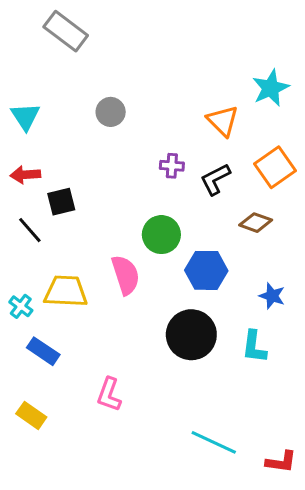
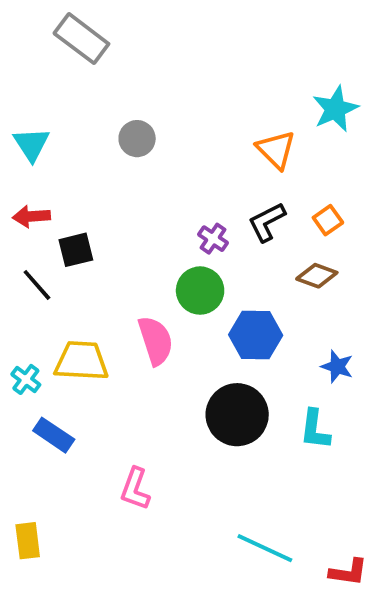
purple cross: (172, 166) -> (213, 239), moved, turned 30
orange square: (275, 167) -> (328, 220), moved, size x0.6
yellow rectangle: (31, 415) -> (28, 541), moved, turned 48

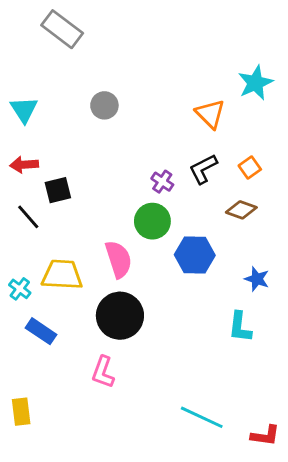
black circle: (237, 415) -> (120, 316), moved

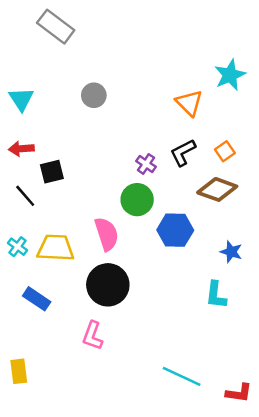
brown diamond: (241, 210) -> (217, 189), size x1.4
cyan cross: (20, 289) -> (18, 247), moved

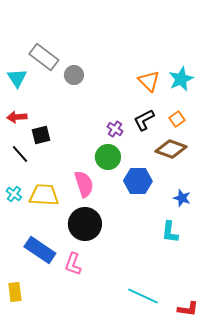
gray rectangle: (56, 27) -> (44, 57), moved
cyan star: (230, 75) -> (181, 79), moved
blue rectangle: (37, 299) -> (40, 250), moved, size x1.4

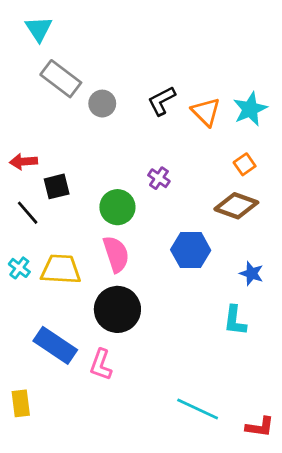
cyan triangle: (17, 78) -> (39, 29), moved
black L-shape: (144, 120) -> (162, 101), moved
green circle: (108, 157) -> (117, 207), moved

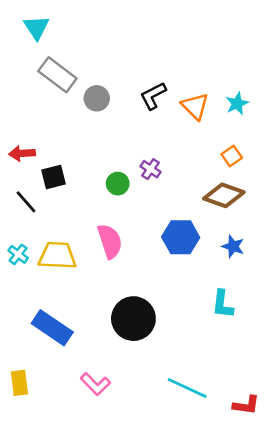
cyan star: (250, 109) -> (237, 104), size x0.7
green circle: (117, 207) -> (118, 184), moved, size x0.7
blue star: (251, 273) -> (233, 246), moved
black circle: (117, 309) -> (133, 319), moved
pink L-shape: (101, 365) -> (95, 384), moved, turned -64

